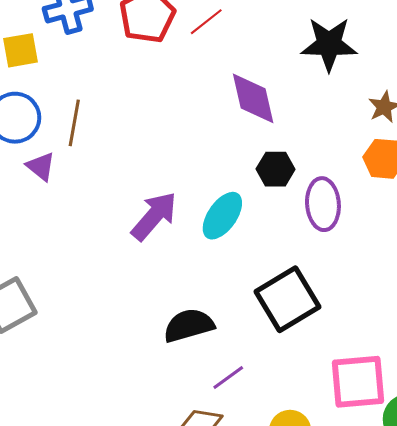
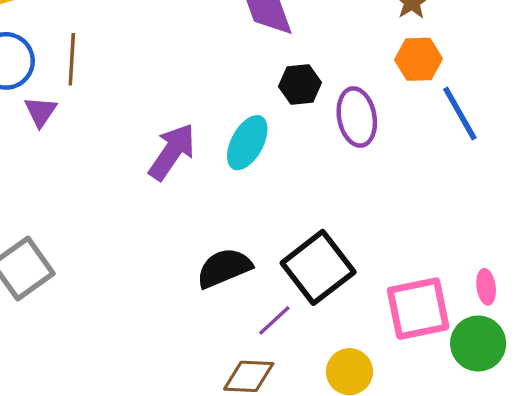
purple triangle: (41, 167) -> (41, 112), turned 32
black square: (288, 299) -> (318, 267), moved

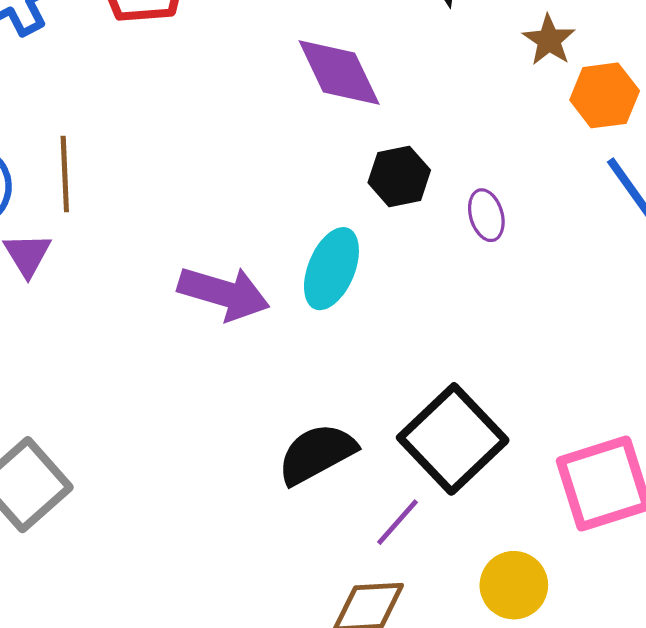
orange hexagon: (418, 59) -> (605, 95), moved
purple ellipse: (357, 117) -> (486, 215), size x0.6
purple arrow: (172, 152) -> (224, 293), turned 78

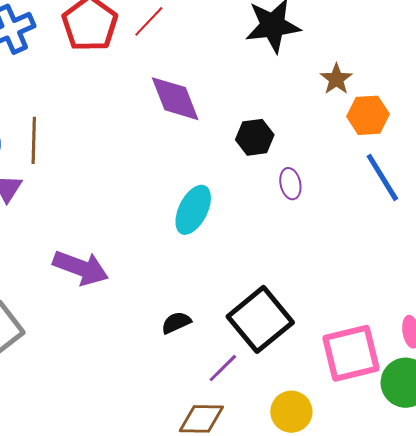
purple diamond: (339, 73) -> (175, 99), moved
black hexagon: (399, 176) -> (255, 137), moved
purple arrow: (224, 293) -> (81, 268), moved
black semicircle: (317, 454) -> (176, 323), size x0.6

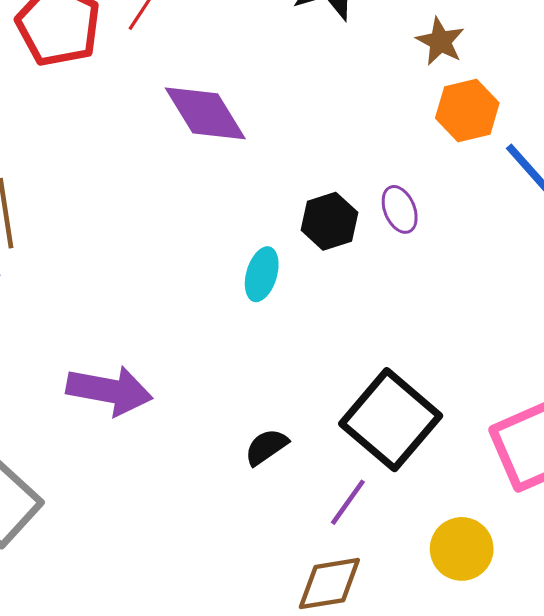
orange hexagon: (368, 115) -> (467, 110), moved
black hexagon: (255, 137) -> (329, 221), moved
cyan ellipse: (193, 210) -> (262, 274), size x0.7

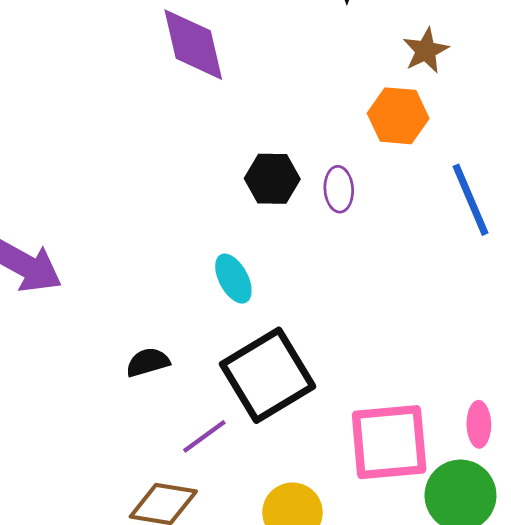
orange hexagon: (467, 110) -> (398, 116), moved
cyan ellipse: (262, 274) -> (233, 279), moved, turned -63

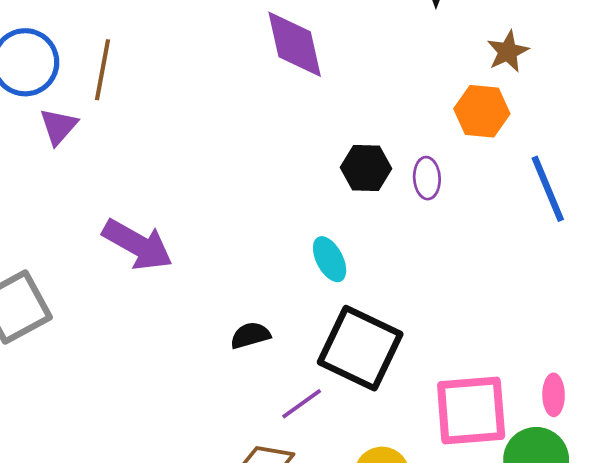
black square: (268, 375) -> (360, 348), turned -34

